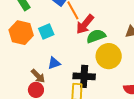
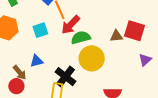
cyan square: (46, 31) -> (40, 30), moved
black cross: (84, 76) -> (65, 77), turned 30

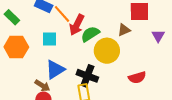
cyan square: (40, 30) -> (50, 39), turned 35
brown triangle: (116, 36) -> (124, 30), moved
blue triangle: (37, 61) -> (55, 70), size x1.5

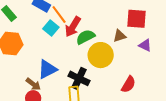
purple triangle: (158, 36) -> (145, 45), moved, turned -40
cyan square: (50, 39) -> (51, 28), moved, turned 35
red semicircle: (137, 77) -> (128, 84), turned -48

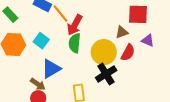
cyan square: (51, 28) -> (41, 41), moved
green semicircle: (85, 37) -> (75, 43), moved, turned -54
black cross: (79, 78) -> (106, 74), moved, turned 35
red semicircle: (128, 84) -> (128, 53), moved

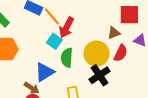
cyan square: (41, 41) -> (54, 41), moved
green semicircle: (75, 43) -> (67, 58), moved

